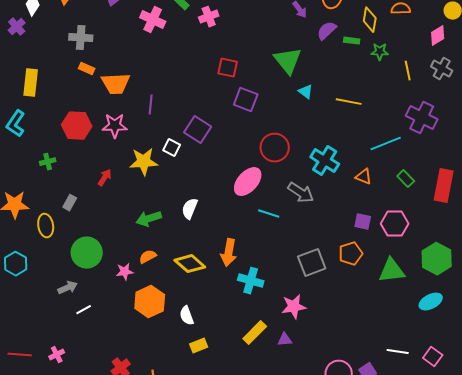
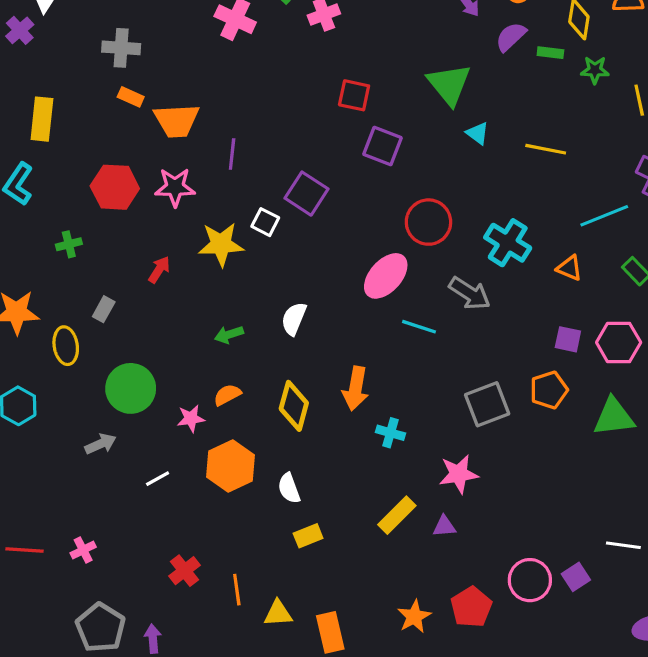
green arrow: (149, 219) -> (229, 335), size x0.7
yellow diamond: (190, 264) -> (294, 406), turned 64
cyan cross: (251, 281) -> (390, 433), size x0.7
white line: (84, 310) -> (158, 479), moved

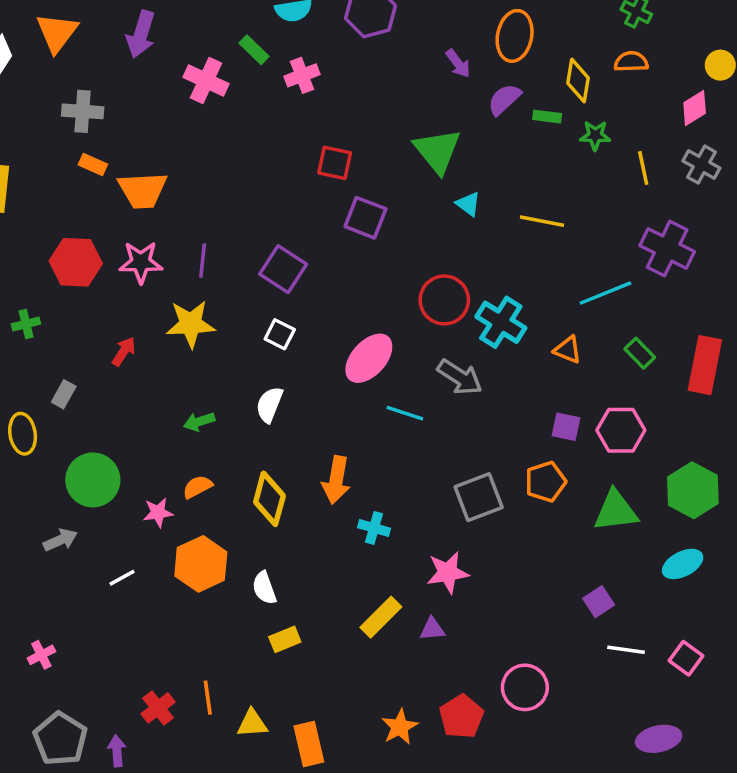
purple line: (232, 154) -> (203, 261), moved
white square: (265, 222) -> (280, 334), moved
red circle: (428, 222) -> (444, 300), moved
red cross: (185, 571) -> (158, 708), moved
purple square: (576, 577) -> (599, 602), moved

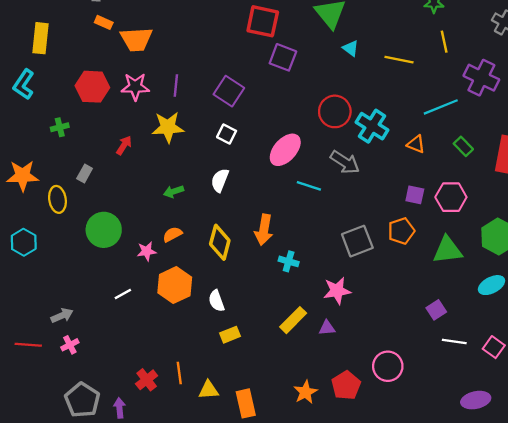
red square: (335, 163) -> (263, 21), size x1.4
yellow line: (643, 168) -> (444, 42), moved
gray arrow: (60, 540) -> (62, 316), moved

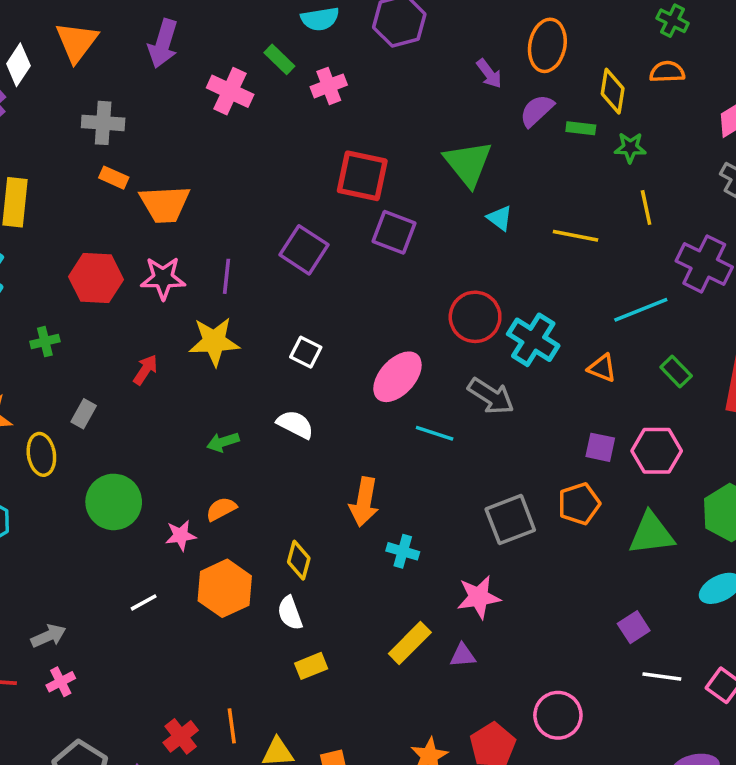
purple square: (229, 91) -> (304, 250), moved
white semicircle: (220, 180) -> (295, 424), turned 95
yellow diamond: (220, 242) -> (299, 560), moved, size x0.7

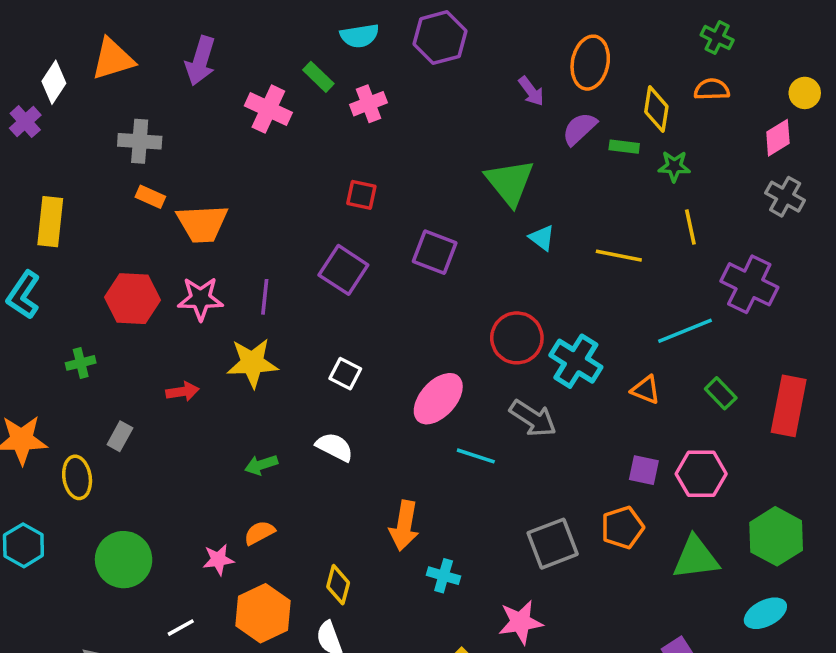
orange triangle: (77, 42) -> (113, 59), turned 36
red square: (362, 176) -> (361, 195), moved, size x0.6
red arrow: (145, 370) -> (183, 392), turned 48
green circle: (114, 502) -> (124, 560), moved

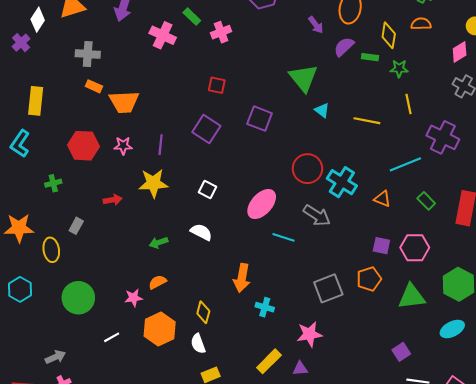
pink star: (200, 299) -> (123, 146), size x0.7

